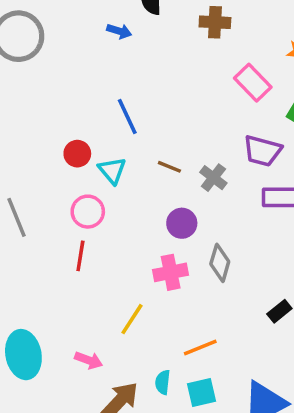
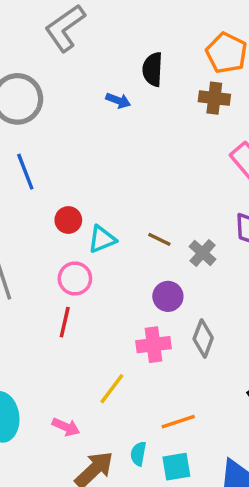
blue line: (127, 117) -> (25, 172), moved
cyan triangle: (112, 170) -> (102, 239), turned 44

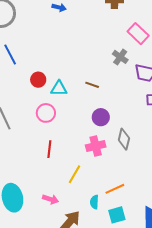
cyan triangle: (102, 239) -> (59, 88), turned 30
gray cross: (203, 253) -> (120, 57), moved
red line: (65, 322) -> (49, 149), moved
cyan semicircle: (138, 454) -> (94, 202), moved

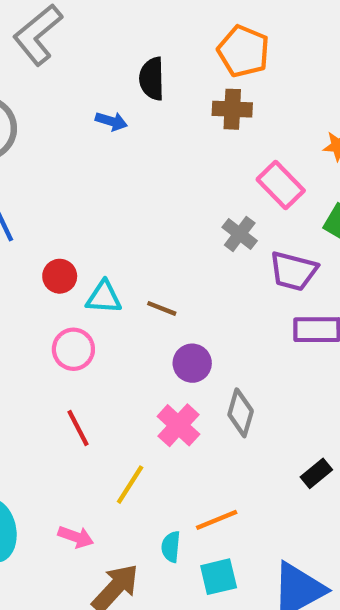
brown line: (92, 85) -> (162, 308), moved
pink cross: (96, 146) -> (178, 425), turned -36
red line: (49, 149) -> (78, 428), turned -36

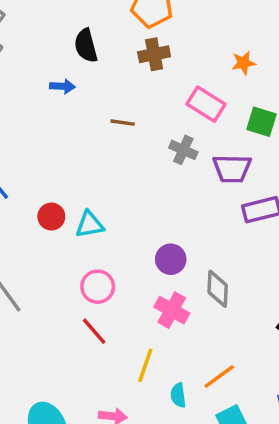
brown line: (162, 308) -> (123, 123), moved
pink circle: (73, 349) -> (98, 287), moved
cyan semicircle: (171, 547) -> (178, 395), moved

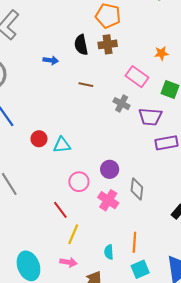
black semicircle: (86, 46) -> (81, 45), moved
pink circle: (98, 287) -> (79, 182), moved
yellow line: (145, 365) -> (73, 234), moved
orange line: (219, 376) -> (134, 242), turned -54

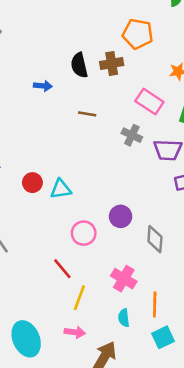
orange pentagon: (108, 16) -> (138, 34), moved
pink cross: (108, 200) -> (124, 279), moved

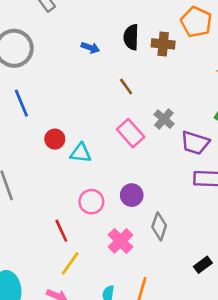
pink rectangle: (149, 101) -> (131, 133), moved
brown line: (87, 114) -> (126, 86), turned 30
pink cross: (124, 279) -> (120, 241), moved

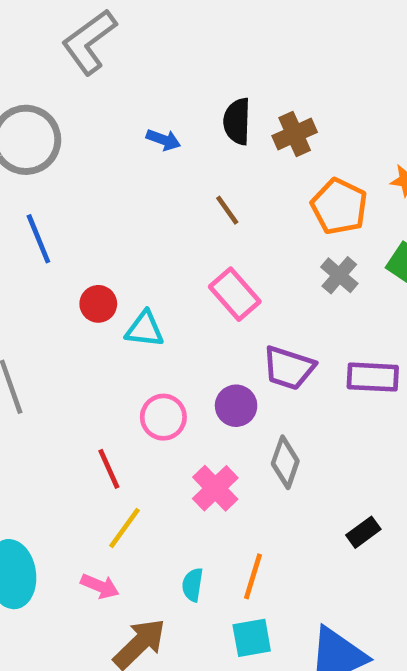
orange pentagon: (196, 22) -> (339, 206), moved
brown cross: (163, 44) -> (295, 134), turned -30
gray cross: (164, 119) -> (339, 275), moved
purple trapezoid: (195, 143) -> (289, 368), moved

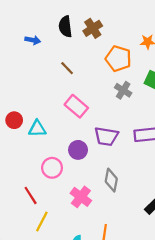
purple circle: (236, 406) -> (78, 150), moved

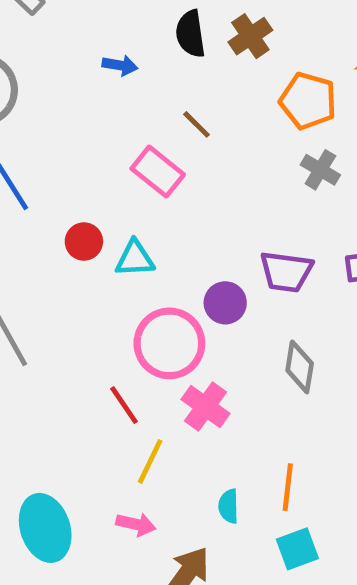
pink rectangle: (76, 106) -> (158, 172), moved
pink circle: (52, 168) -> (169, 343), size x1.5
pink cross: (81, 197) -> (205, 407), moved

